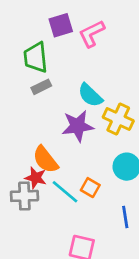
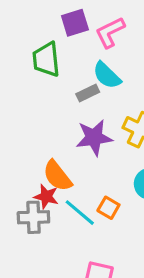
gray rectangle: (41, 87) -> (88, 93), moved
cyan semicircle: (90, 95) -> (107, 75), moved

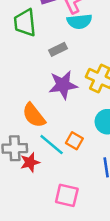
cyan semicircle: (107, 75) -> (79, 21), moved, turned -50
red star: (46, 197) -> (30, 162), moved, turned -30

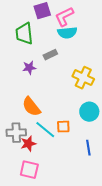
purple star: (63, 85) -> (29, 68), moved, size x0.6
orange square: (74, 141) -> (63, 127), turned -32
pink square: (67, 195) -> (29, 170), moved

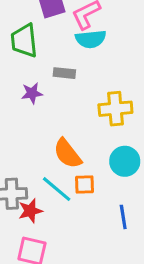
gray rectangle: (50, 55) -> (64, 73), turned 32
yellow cross: (83, 78) -> (115, 109), turned -30
orange semicircle: (31, 107) -> (67, 154), moved

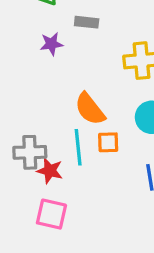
cyan line: (57, 189) -> (78, 147), turned 44
red star: (30, 211) -> (50, 171), turned 30

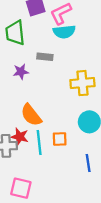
orange semicircle: (90, 109) -> (31, 115), moved
red star: (50, 171) -> (20, 137), moved

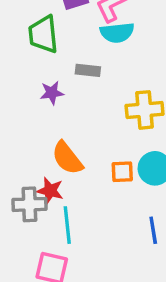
orange square: (60, 139) -> (122, 172), moved
cyan line: (39, 142) -> (67, 225), moved

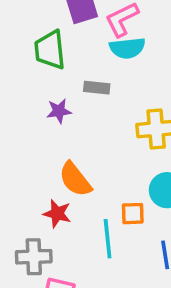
orange square: (122, 172) -> (133, 214), moved
gray cross: (29, 204) -> (34, 257), moved
cyan line: (67, 225) -> (108, 239), moved

